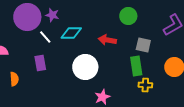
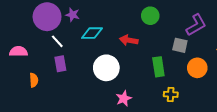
white line: (45, 37) -> (57, 41), moved
gray square: (143, 45) -> (180, 45), moved
yellow cross: (145, 85) -> (171, 94), moved

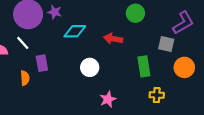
white line: (57, 41) -> (23, 43), moved
white circle: (106, 68) -> (90, 67), size x0.7
orange semicircle: (34, 80) -> (25, 78), moved

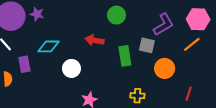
cyan diamond: (75, 31) -> (48, 46), moved
green rectangle: (144, 66) -> (125, 56), moved

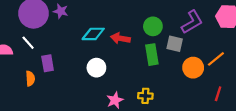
green circle: (116, 15) -> (153, 26), moved
orange line: (192, 44) -> (216, 59), moved
cyan diamond: (48, 46) -> (93, 34), moved
yellow cross: (137, 96) -> (145, 96), moved

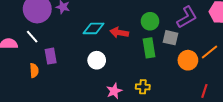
red line: (218, 94) -> (204, 91), moved

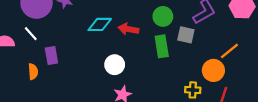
white circle: (97, 60) -> (115, 65), moved
orange circle: (188, 60) -> (213, 70), moved
yellow cross: (143, 87) -> (193, 90), moved

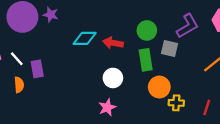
white line: (31, 34) -> (17, 59), moved
white circle: (115, 65) -> (113, 78), moved
orange circle: (213, 70) -> (159, 87), moved

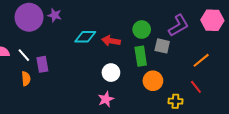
yellow cross: (176, 103) -> (175, 101), moved
red line: (207, 107) -> (196, 87), moved, turned -56

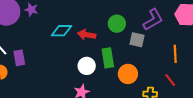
green rectangle: (141, 56) -> (108, 58), moved
orange line: (201, 60) -> (175, 54), turned -54

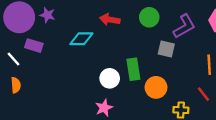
green circle: (117, 24) -> (149, 17), moved
red arrow: (87, 35) -> (110, 20), moved
purple rectangle: (19, 58) -> (34, 46), moved, turned -63

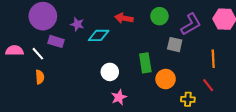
purple star: (47, 15) -> (77, 24), moved
white circle: (110, 78) -> (110, 72), moved

